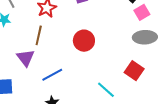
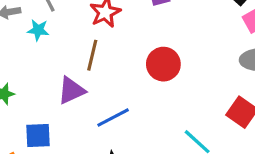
purple triangle: (26, 58) -> (71, 90), turned 42

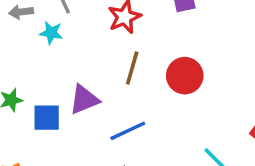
brown line: (92, 55) -> (132, 68), moved
blue square: (38, 135) -> (47, 118), moved

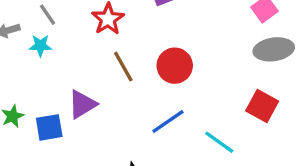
brown line: (132, 68) -> (123, 67), turned -36
blue line: (128, 131) -> (168, 121), moved

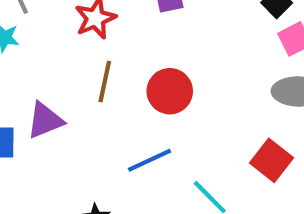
brown line: (123, 67) -> (105, 82), turned 32

